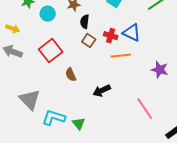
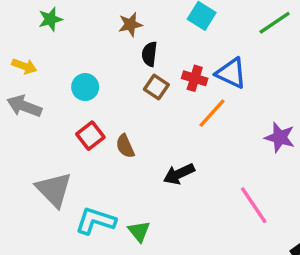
cyan circle: (48, 14) -> (85, 87), moved
red square: (51, 51) -> (90, 136), moved, size x0.7
orange line: (121, 56) -> (212, 113), turned -42

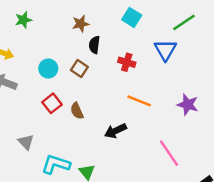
blue triangle: (231, 73) -> (165, 50), moved, turned 35
brown square: (156, 87) -> (79, 68), moved
orange line: (212, 113) -> (139, 101), moved, turned 70
gray triangle: (54, 190) -> (26, 142), size x0.6

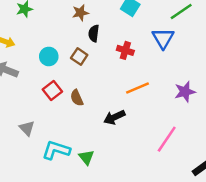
orange line: (139, 101) -> (137, 88), turned -45
purple star: (188, 105) -> (185, 92), turned -30
pink line: (169, 153) -> (167, 139), turned 68

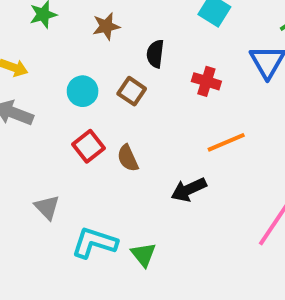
brown star: (80, 13) -> (106, 26), moved

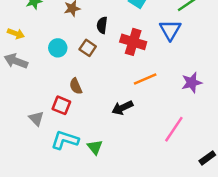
red cross: (206, 81) -> (133, 42), size x1.5
red square: (88, 146) -> (61, 105), moved, turned -30
brown semicircle: (128, 158) -> (76, 86), moved

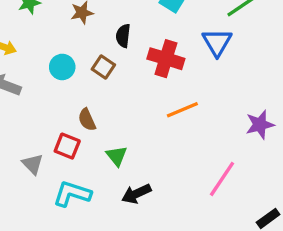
purple star: (192, 83) -> (260, 125), moved
black arrow: (122, 108) -> (136, 194), moved
green triangle: (95, 147) -> (117, 156), moved

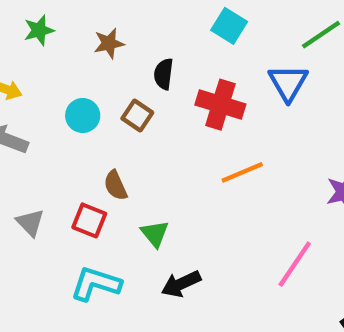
gray triangle: (33, 164) -> (30, 223), moved

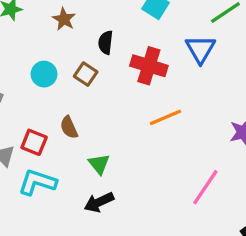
brown star: (109, 43) -> (64, 19), turned -30
red square: (89, 220) -> (34, 142), moved
cyan L-shape: (96, 284) -> (37, 182), moved
black arrow: (181, 284) -> (99, 202), moved

